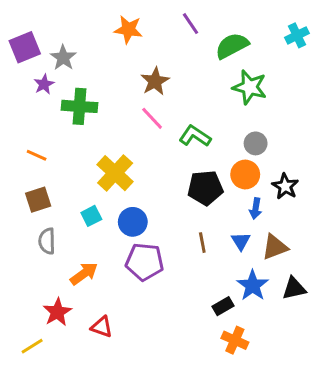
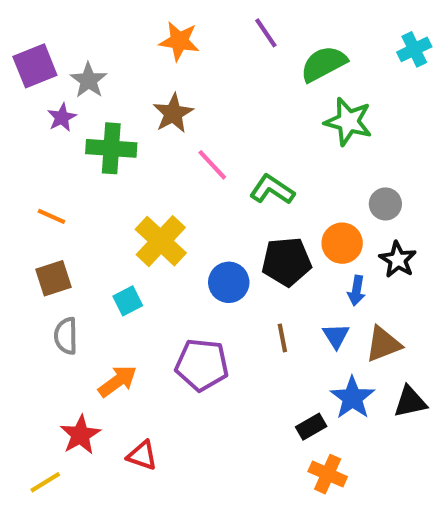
brown star: (155, 81) -> (173, 113), moved
gray circle: (256, 143) -> (385, 204), moved
blue circle: (133, 222) -> (229, 282), moved

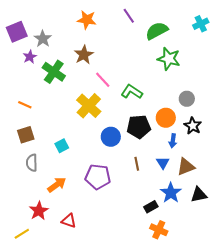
green cross: (111, 148) -> (54, 72), turned 30
yellow cross: (161, 241) -> (89, 106), moved

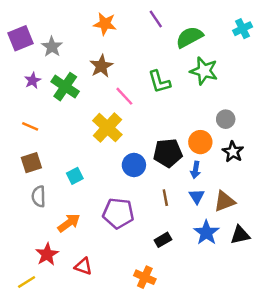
purple star: (30, 57) -> (33, 81), moved
green L-shape: (132, 92) -> (159, 82), moved, turned -140
blue arrow: (173, 141) -> (195, 170), moved
black rectangle: (151, 207) -> (163, 240), moved
orange cross: (159, 230) -> (145, 277), moved

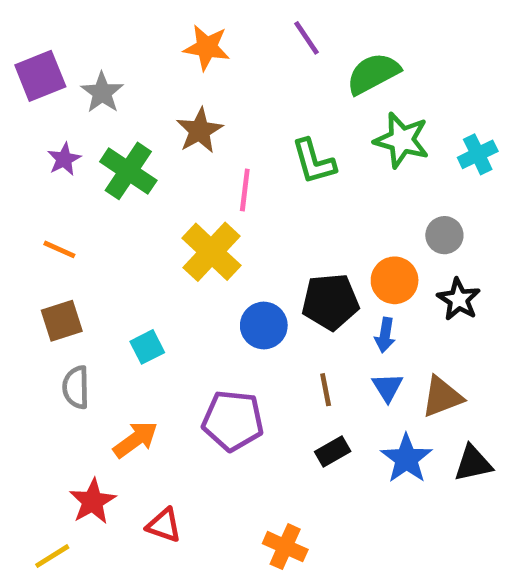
cyan cross: (243, 29) -> (478, 154), moved
pink line: (124, 96) -> (245, 190), turned 50
black rectangle: (163, 240) -> (333, 451), moved

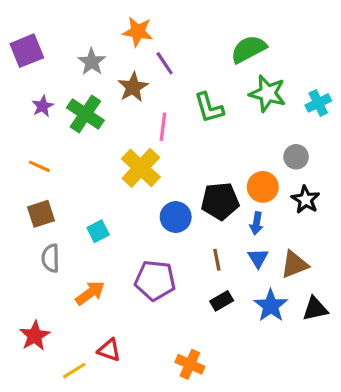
purple line: (307, 38) -> (165, 63), moved
gray star: (102, 93) -> (92, 62), moved
red star: (93, 501) -> (35, 336), moved
yellow line: (52, 556) -> (74, 371), moved

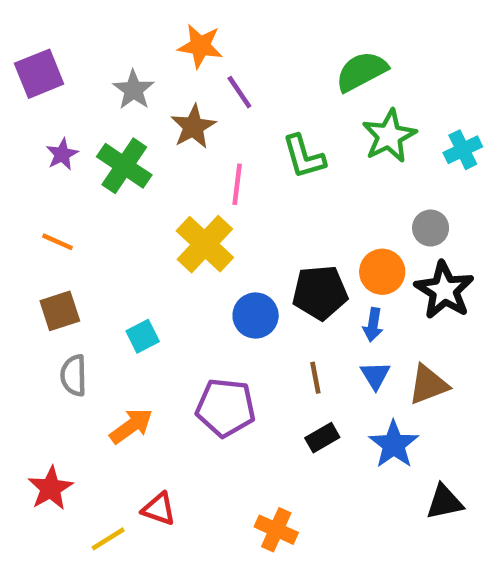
green star: (268, 93) -> (389, 136), turned 30
black star: (306, 200) -> (444, 290), size x1.4
black triangle: (315, 309) -> (444, 502), moved

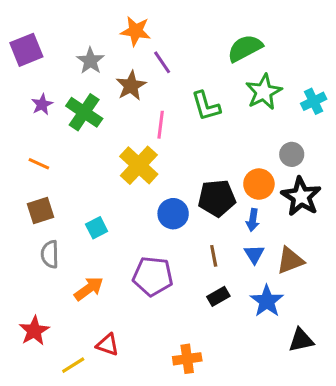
orange cross: (276, 530) -> (187, 359), turned -32

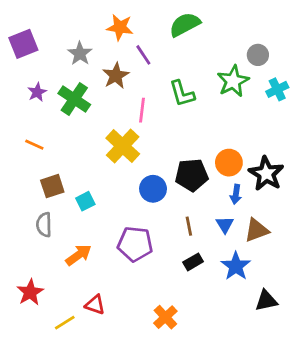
green semicircle: (245, 48) -> (185, 25), moved
gray circle: (292, 154) -> (258, 55), moved
brown square: (40, 211) -> (52, 186), moved
blue arrow: (253, 220) -> (236, 194), moved
orange cross: (187, 359) -> (165, 317), turned -35

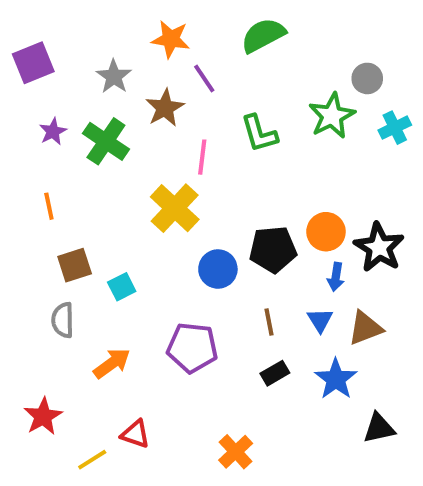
orange line: (34, 145) -> (49, 206), turned 54

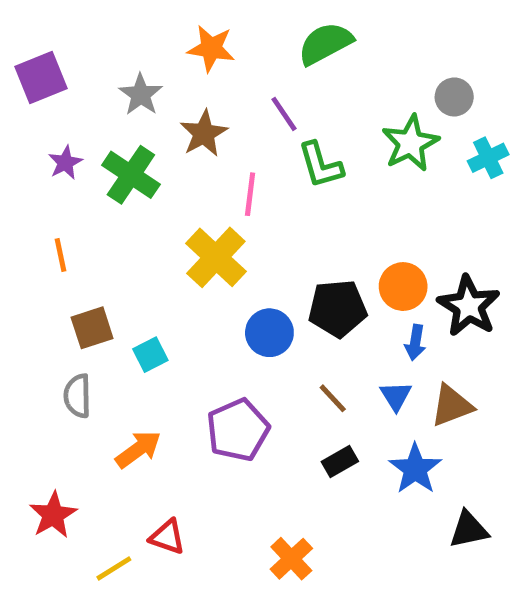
purple line: (204, 78) -> (284, 114), moved
brown line: (269, 322) -> (333, 398), turned -32
purple pentagon: (192, 348) -> (238, 430), turned -30

